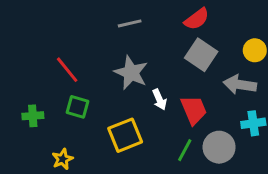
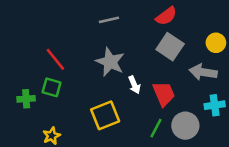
green square: (77, 107) -> (52, 87), moved

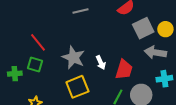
gray square: (170, 47) -> (143, 28), moved, turned 30
gray star: (110, 62) -> (73, 57), moved
red trapezoid: (164, 94) -> (124, 70), turned 40

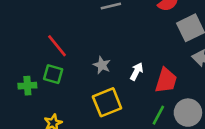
gray star: (73, 57) -> (102, 65), size x0.6
white arrow: (101, 63) -> (137, 71), turned -128

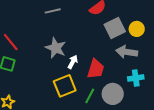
gray star: (102, 65) -> (56, 48), moved, size x1.5
yellow square: (107, 102) -> (65, 86), moved

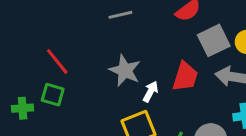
red trapezoid: (96, 69) -> (185, 77), moved

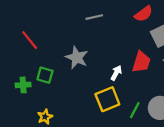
red line: (57, 61) -> (30, 40), moved
gray star: (125, 71) -> (77, 58), moved

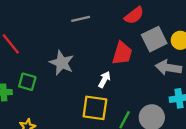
red trapezoid: (141, 62) -> (122, 53), moved
yellow square: (107, 99) -> (95, 108), turned 30

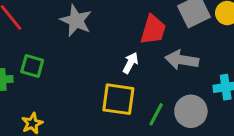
gray star: (62, 63) -> (76, 21), moved
gray arrow: (168, 68) -> (182, 60), moved

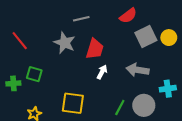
red trapezoid: (153, 30) -> (95, 49), moved
yellow square: (118, 99) -> (73, 103), moved

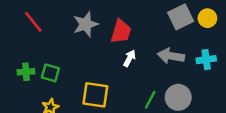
gray star: (65, 43) -> (86, 24), turned 30
green square: (34, 74) -> (50, 73), moved
cyan cross: (168, 89) -> (206, 60), moved

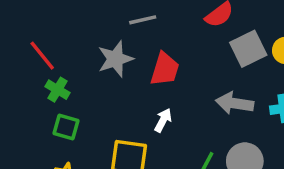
white arrow: (129, 58) -> (163, 120), moved
green cross: (26, 72) -> (58, 90), moved, turned 35

